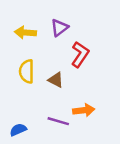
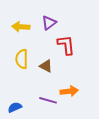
red L-shape: (80, 54) -> (66, 45), turned -40

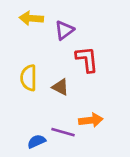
yellow arrow: (21, 27) -> (31, 18), moved
blue semicircle: (15, 107) -> (37, 141), moved

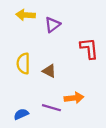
red L-shape: (87, 59) -> (89, 48), moved
blue semicircle: (37, 141) -> (21, 114), moved

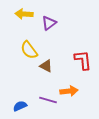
red L-shape: (89, 48) -> (83, 60), moved
yellow semicircle: (23, 63) -> (29, 50), moved, turned -36

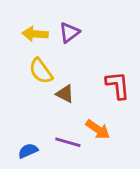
yellow arrow: (24, 14) -> (35, 34), moved
orange arrow: (69, 91) -> (98, 129), turned 42

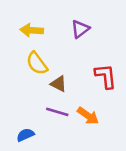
purple triangle: (69, 33) -> (80, 29), moved
purple line: (68, 142) -> (57, 112), moved

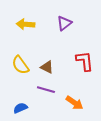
yellow semicircle: (37, 63) -> (20, 65), moved
orange arrow: (88, 116) -> (74, 103), moved

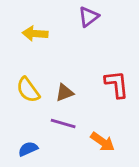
purple triangle: (64, 23) -> (88, 17), moved
brown triangle: (47, 67) -> (65, 93), turned -48

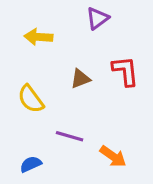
red L-shape: (117, 84) -> (125, 71), moved
brown triangle: (65, 93) -> (80, 79), moved

